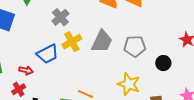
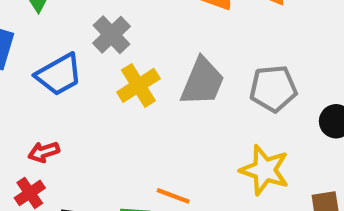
blue trapezoid: (48, 54) -> (59, 75), moved
red arrow: (26, 70) -> (44, 152), turned 152

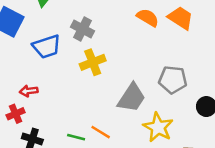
gray cross: (111, 35) -> (83, 29), turned -30
gray trapezoid: (202, 82) -> (131, 98), moved

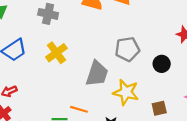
gray cross: (83, 29) -> (48, 14), moved

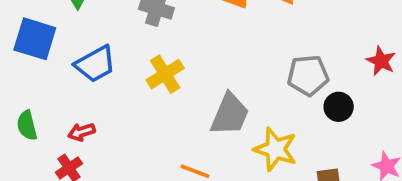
gray pentagon: (127, 49) -> (308, 75), moved

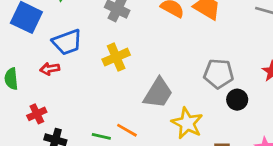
red arrow: (82, 132) -> (50, 69), moved

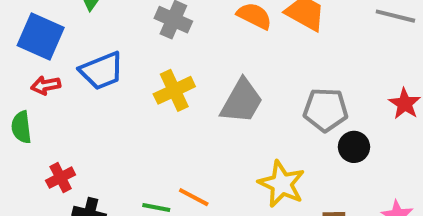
red arrow: (50, 69) -> (46, 85), moved
gray trapezoid: (158, 93) -> (242, 101), moved

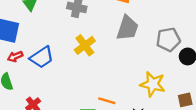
blue trapezoid: (102, 71) -> (42, 57), moved
gray trapezoid: (242, 101) -> (127, 28), moved

